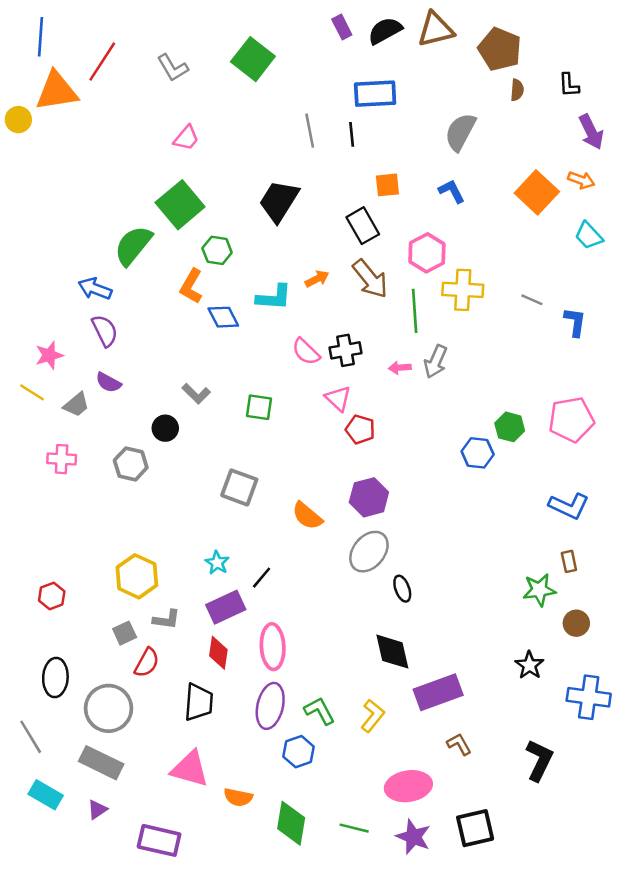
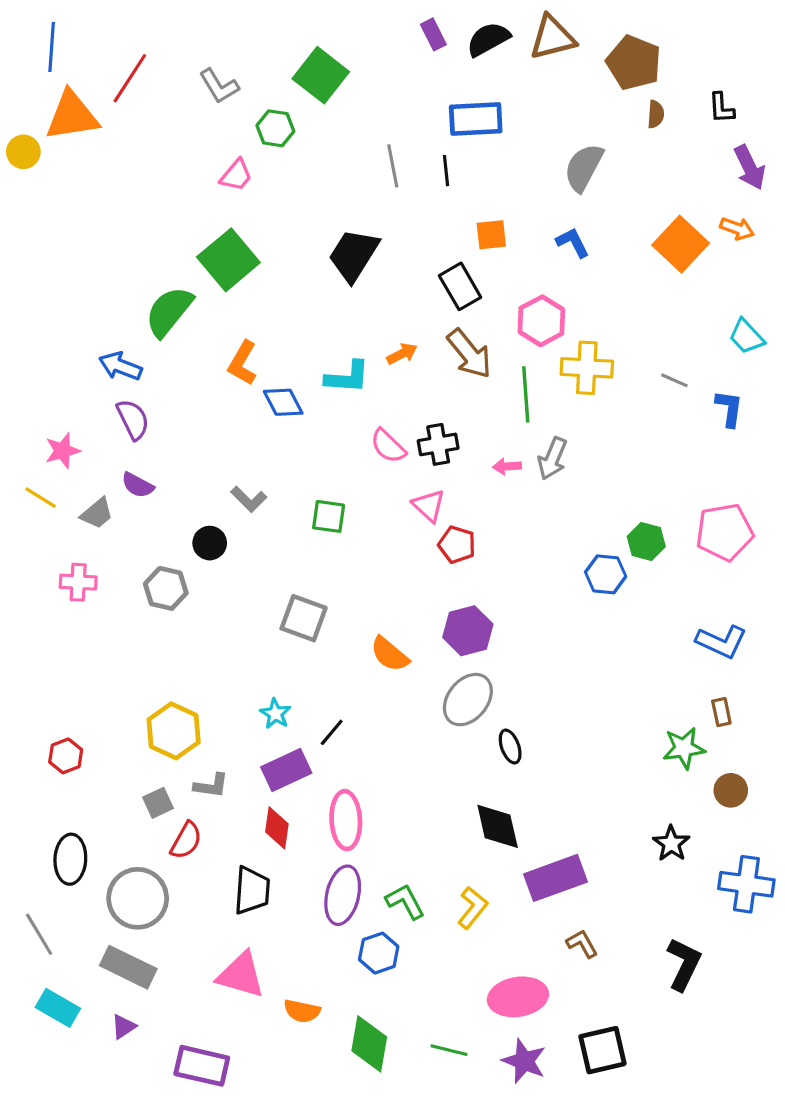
cyan trapezoid: (589, 236) -> (746, 336), moved
green hexagon: (217, 250) -> (275, 128), moved

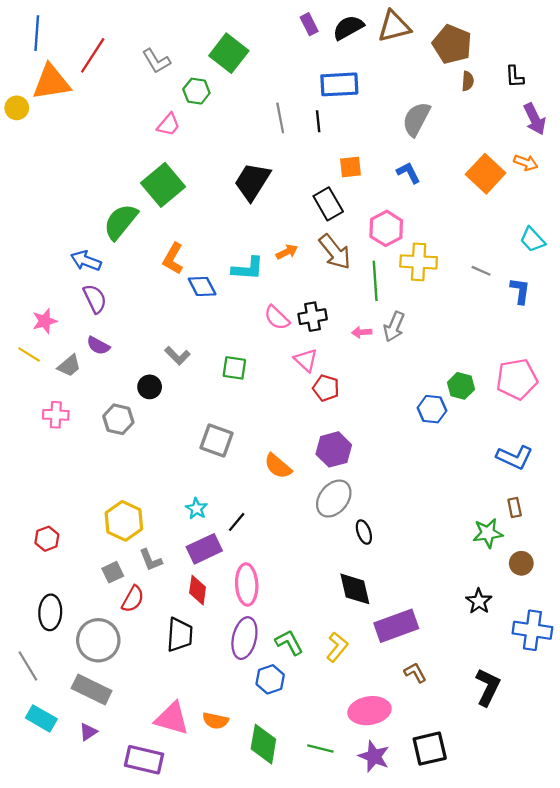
gray L-shape: (211, 786) -> (151, 560), turned 60
pink triangle: (241, 975) -> (172, 718), moved

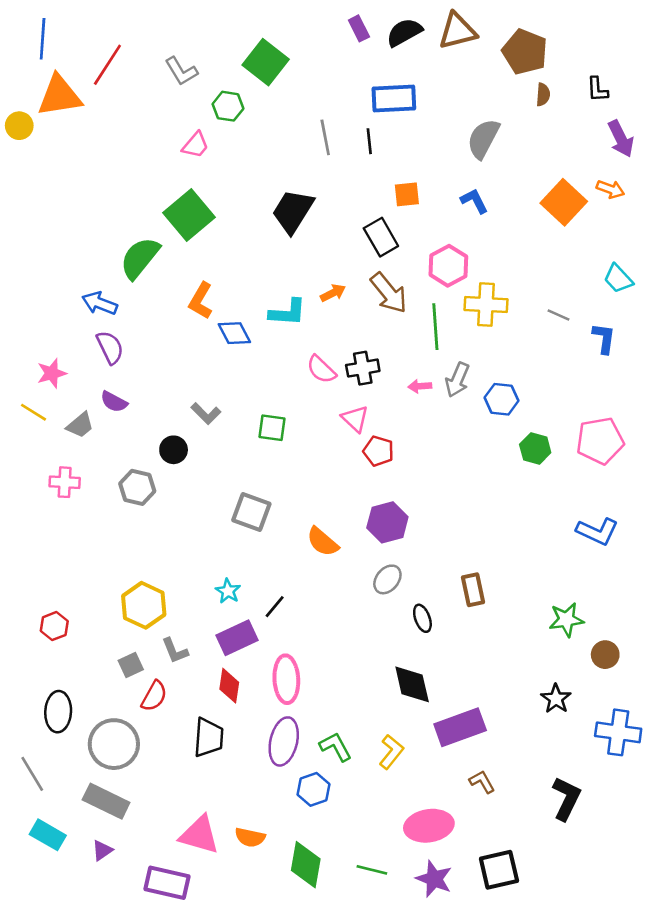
blue hexagon: (432, 409) -> (502, 399), moved
gray ellipse: (334, 499) -> (387, 579), size x0.7
brown rectangle: (515, 507) -> (473, 590), moved, size x1.4

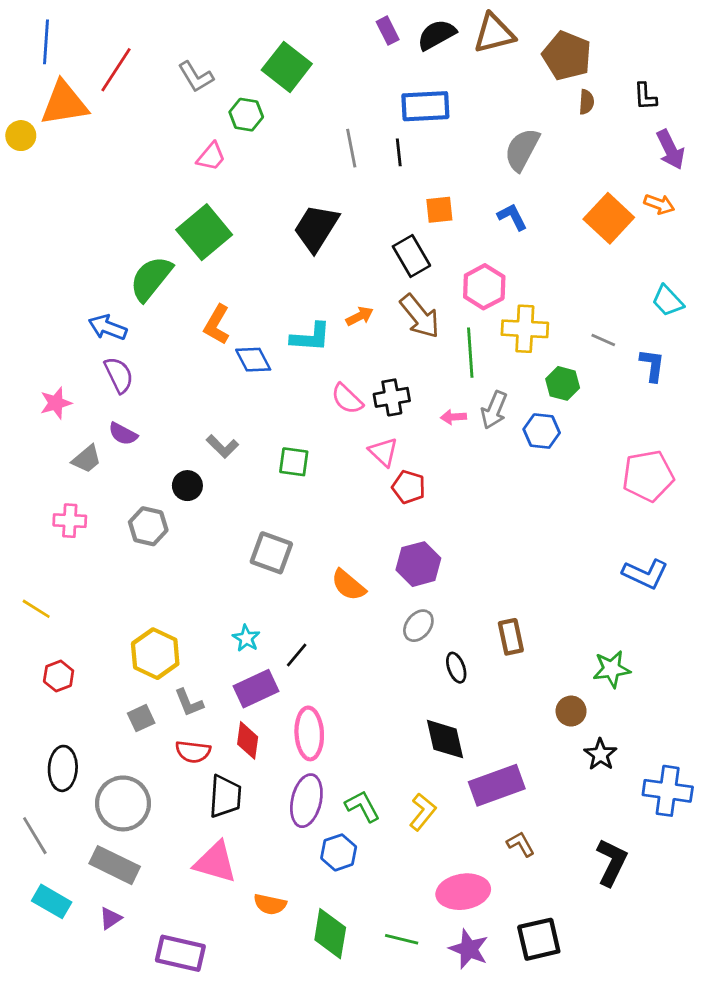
yellow line: (34, 412) -> (36, 609), moved
green hexagon: (535, 448) -> (563, 383), moved
brown circle: (605, 655) -> (571, 711), moved
red semicircle: (154, 696) -> (193, 752), moved, turned 68
pink triangle: (199, 835) -> (215, 862), moved

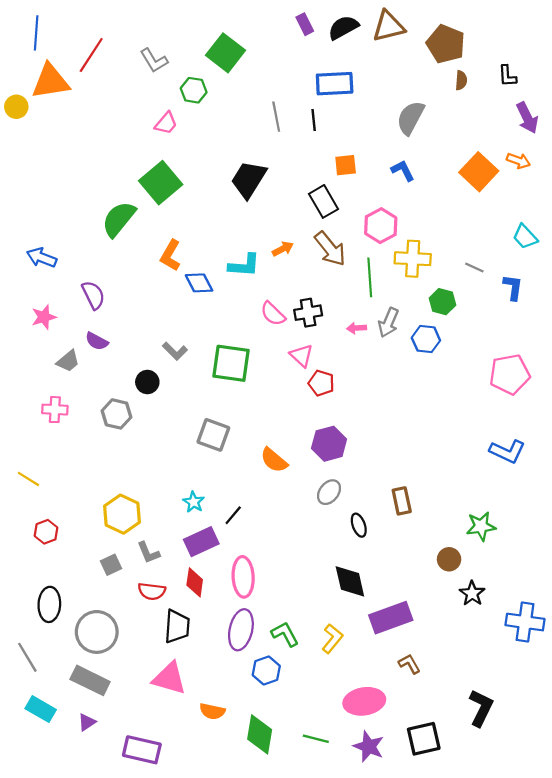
blue arrow: (108, 327) -> (42, 258), moved
green square: (294, 462) -> (231, 363), size x1.6
black L-shape: (612, 862) -> (481, 708), moved

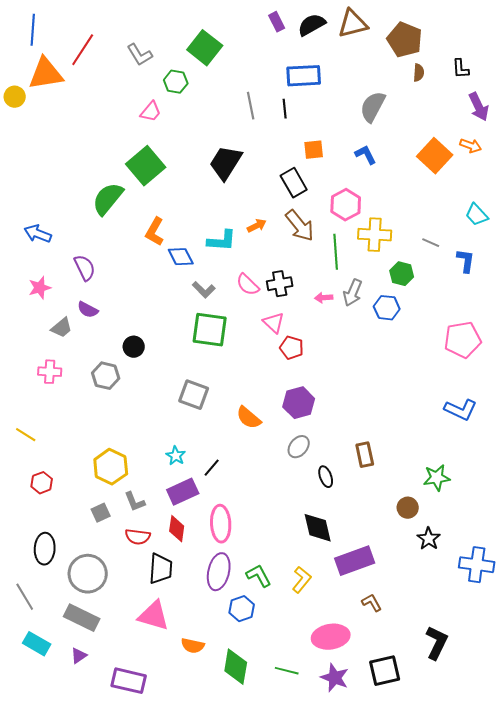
gray L-shape: (175, 351) -> (204, 290), moved

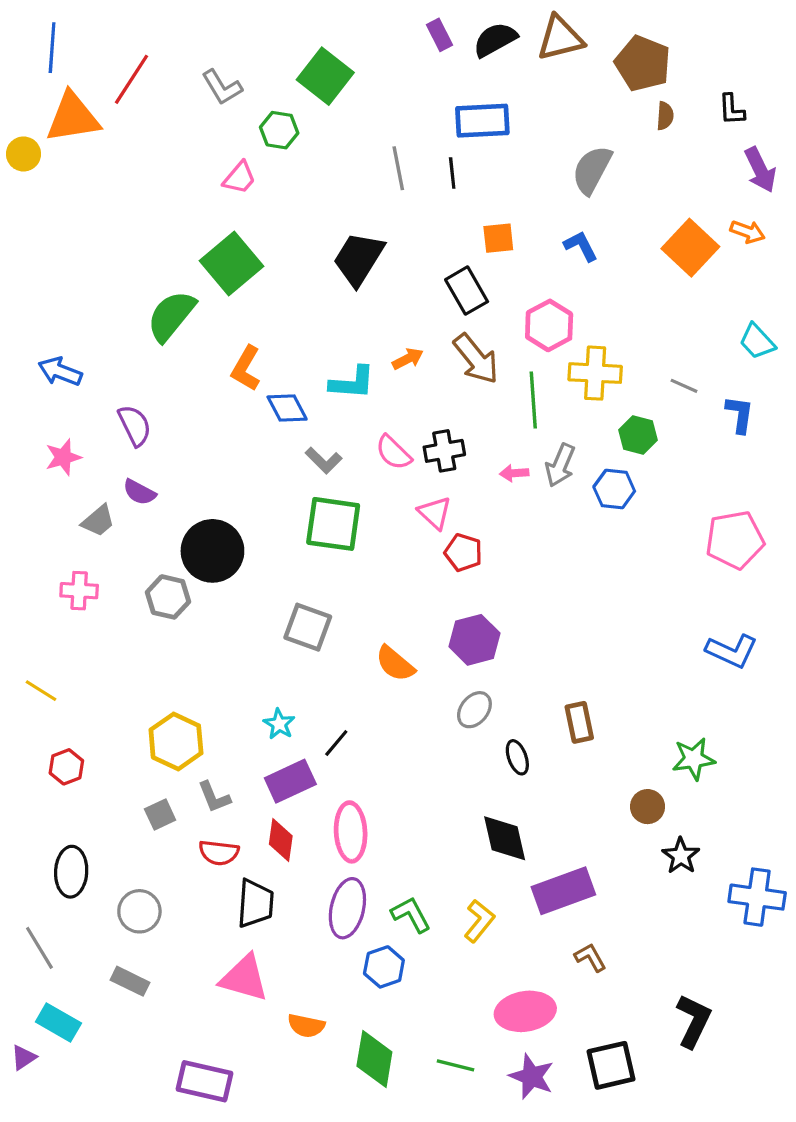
black circle: (134, 347) -> (212, 551), size x1.8
gray circle: (88, 574) -> (139, 911), size x0.7
gray rectangle: (82, 618) -> (130, 981), size x0.7
purple triangle: (79, 656) -> (24, 1057), moved

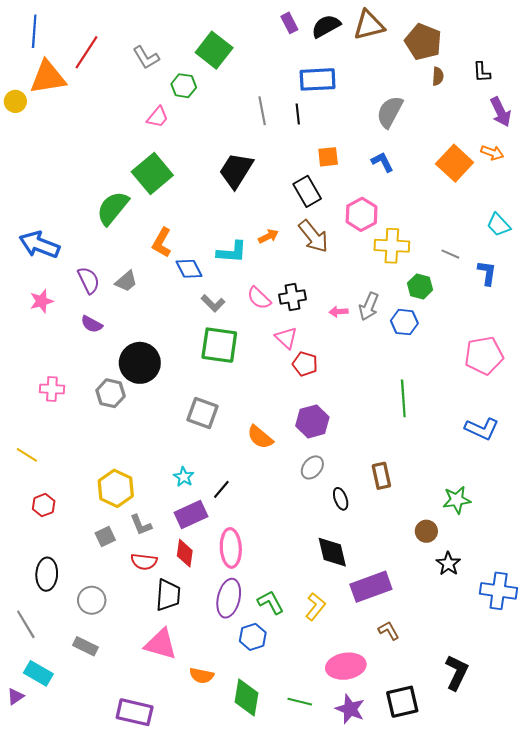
blue arrow: (60, 371) -> (39, 245), size x1.4
green line: (533, 400) -> (403, 398), moved
gray trapezoid: (98, 521) -> (126, 281), moved

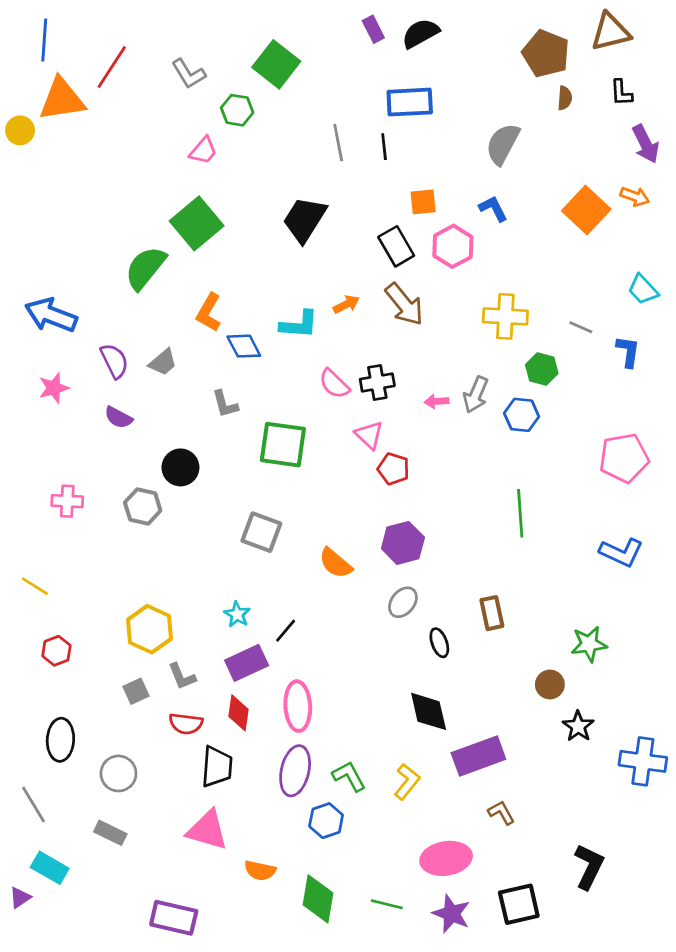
brown triangle: (369, 25) -> (611, 32), moved
pink hexagon: (362, 214) -> (453, 246), moved
gray L-shape: (213, 303) -> (225, 404), moved, turned 30
black circle: (140, 363) -> (180, 467), size x0.7

